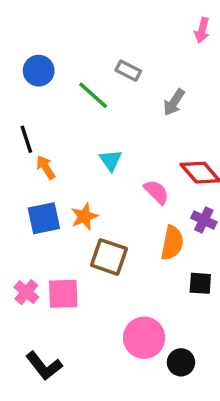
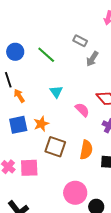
blue circle: (39, 71) -> (15, 52), moved
gray rectangle: (128, 71) -> (80, 41), moved
orange semicircle: (172, 243) -> (86, 150), moved

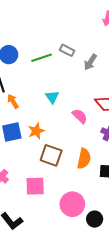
gray rectangle: (80, 41) -> (67, 50), moved
green line: (46, 55) -> (42, 58), turned -60
pink square: (29, 168) -> (35, 186), moved

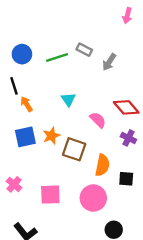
brown square: (51, 155) -> (74, 149), moved
pink circle: (72, 204) -> (93, 198), moved

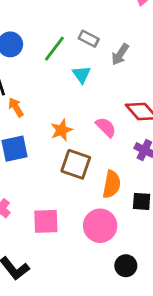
green line: (57, 58) -> (54, 49), turned -35
cyan triangle: (68, 99) -> (82, 74), moved
orange star: (51, 136) -> (62, 130), moved

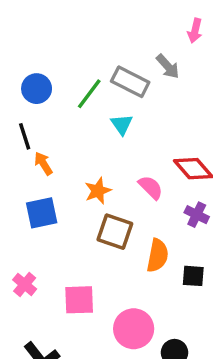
gray rectangle: (89, 39) -> (130, 82), size x1.5
gray arrow: (120, 54) -> (168, 66), moved, turned -75
pink circle: (100, 226) -> (134, 329), moved

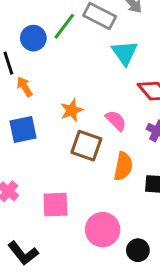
blue circle: (37, 89) -> (33, 38), moved
cyan triangle: (122, 124) -> (125, 53), moved, size x1.4
pink semicircle: (151, 187) -> (116, 121), moved

